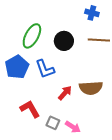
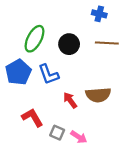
red arrow: (65, 93) -> (70, 100), turned -77

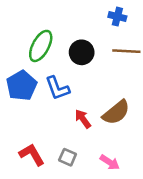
brown semicircle: (98, 95) -> (116, 112), turned -35
red L-shape: (32, 118) -> (32, 155), moved
pink arrow: (79, 137) -> (110, 162), moved

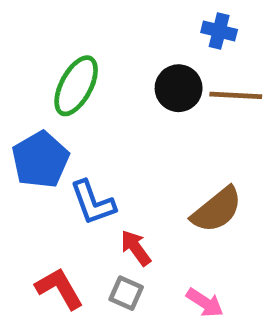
black circle: (82, 52) -> (179, 88), moved
blue L-shape: (57, 88) -> (93, 203), moved
red arrow: (83, 119) -> (136, 248), moved

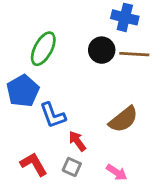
blue cross: (219, 31) -> (125, 17), size x1.4

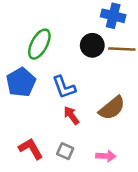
blue L-shape: (53, 115) -> (64, 87), moved
red arrow: (77, 141) -> (71, 115), moved
pink arrow: (117, 172) -> (106, 156), turned -30

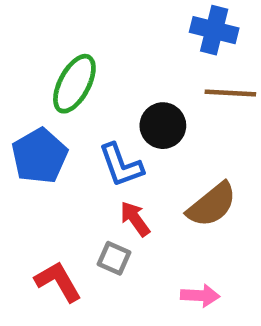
black circle: (92, 45) -> (163, 126), moved
gray square: (65, 151) -> (114, 258), moved

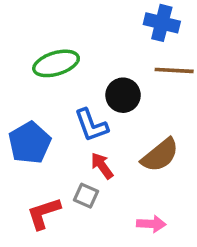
green ellipse: (74, 84) -> (56, 63), turned 45
blue pentagon: (40, 156) -> (30, 143), moved
red L-shape: (58, 282) -> (44, 213), turned -78

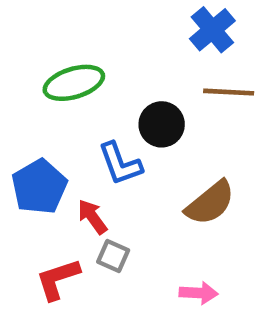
blue cross: (162, 23) -> (212, 30), turned 36
red arrow: (102, 166) -> (92, 217), moved

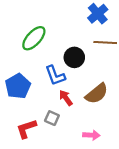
green ellipse: (74, 83) -> (34, 38), turned -30
red arrow: (92, 217) -> (66, 98), moved

